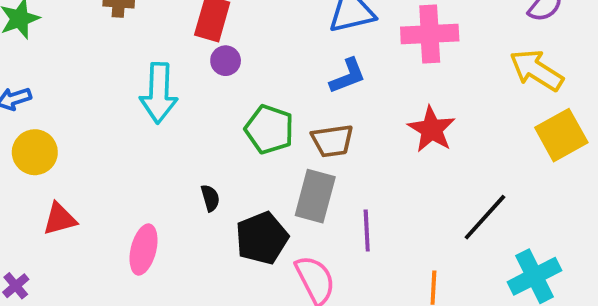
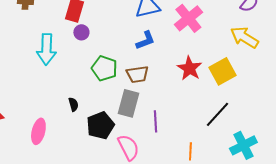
pink cross: (430, 34) -> (188, 18), turned -36
yellow square: (561, 135) -> (222, 71), moved

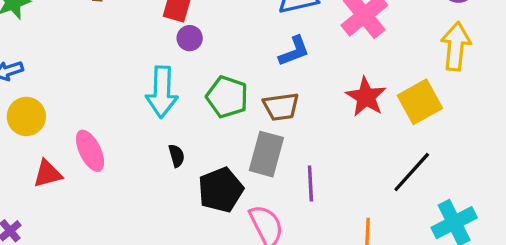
yellow arrow: (244, 37) -> (456, 46), turned 64
cyan arrow: (46, 49) -> (162, 92), moved
pink ellipse: (38, 131) -> (90, 151), moved, turned -40

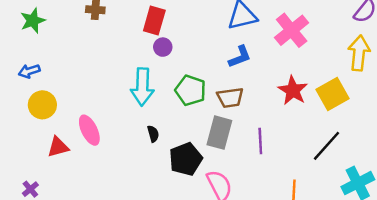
purple line: (310, 183) -> (260, 141), moved

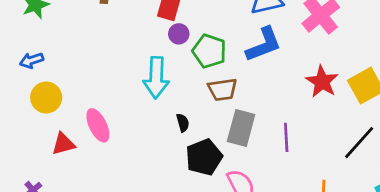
blue L-shape: (240, 57) -> (264, 44), size x1.4
green pentagon: (190, 90) -> (209, 51), moved
brown trapezoid: (230, 98) -> (223, 90), moved
black semicircle: (153, 134) -> (183, 123), moved

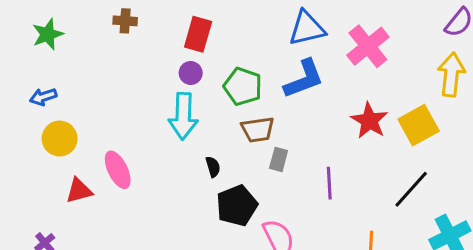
purple circle: (179, 34) -> (191, 73), moved
gray rectangle: (241, 128) -> (279, 159), moved, size x0.6

